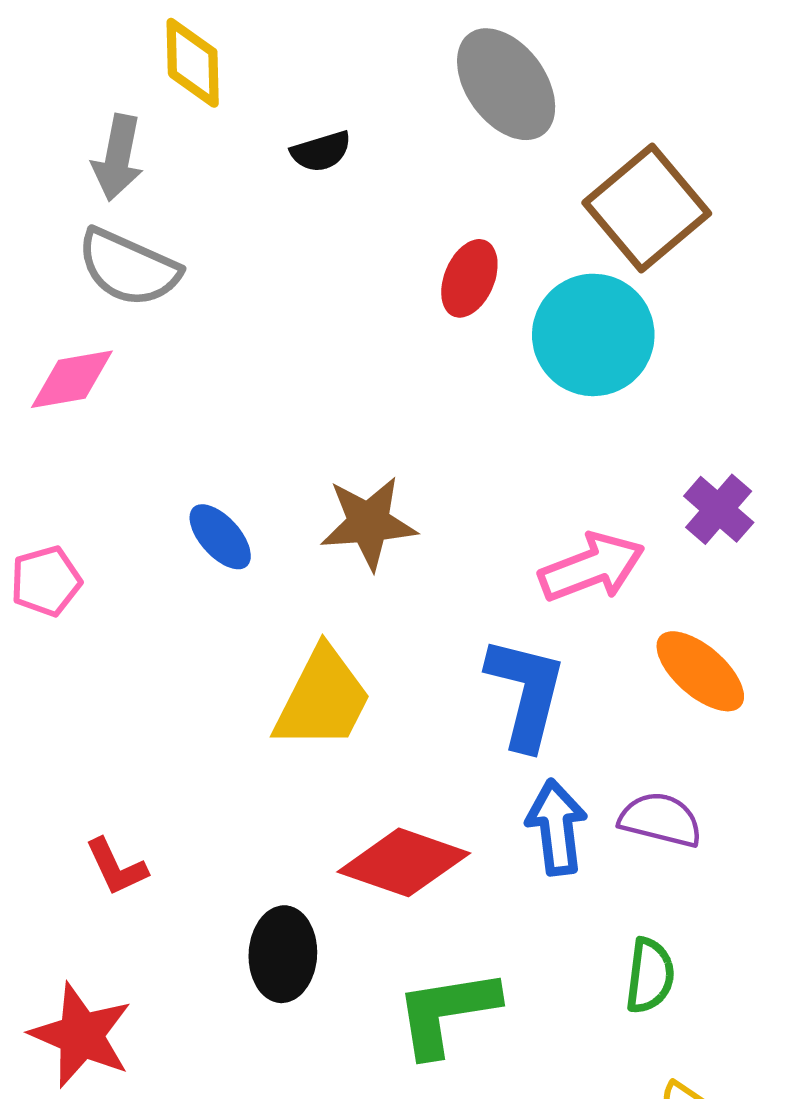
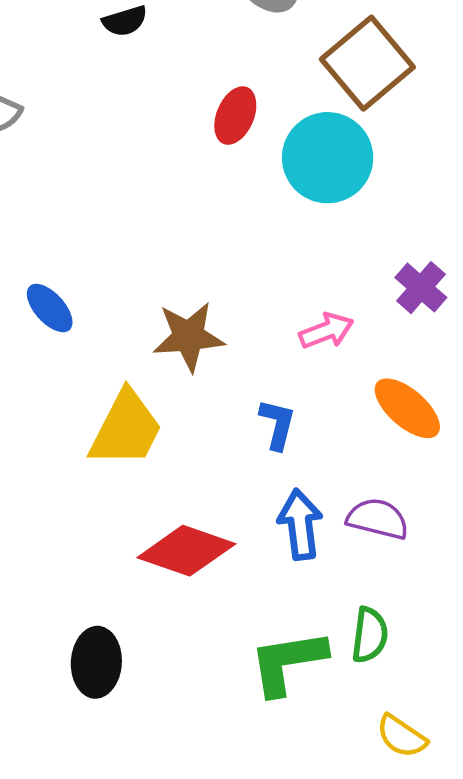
brown star: (368, 523) -> (189, 337), moved
pink arrow: (592, 567) -> (326, 331), size x0.7
blue L-shape: (526, 693) -> (277, 424), size x0.6
black ellipse: (283, 954) -> (96, 662), moved
green L-shape: (446, 1012) -> (288, 662), moved

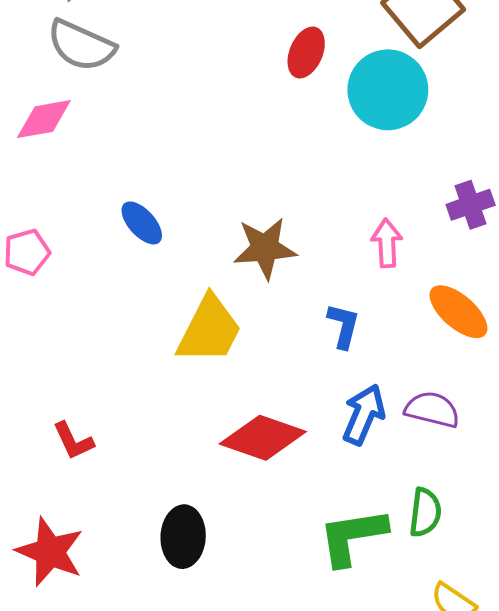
purple cross: (421, 288) -> (471, 205), turned 30
pink arrow: (326, 331) -> (387, 243), turned -72
blue arrow: (300, 524) -> (364, 415), turned 30

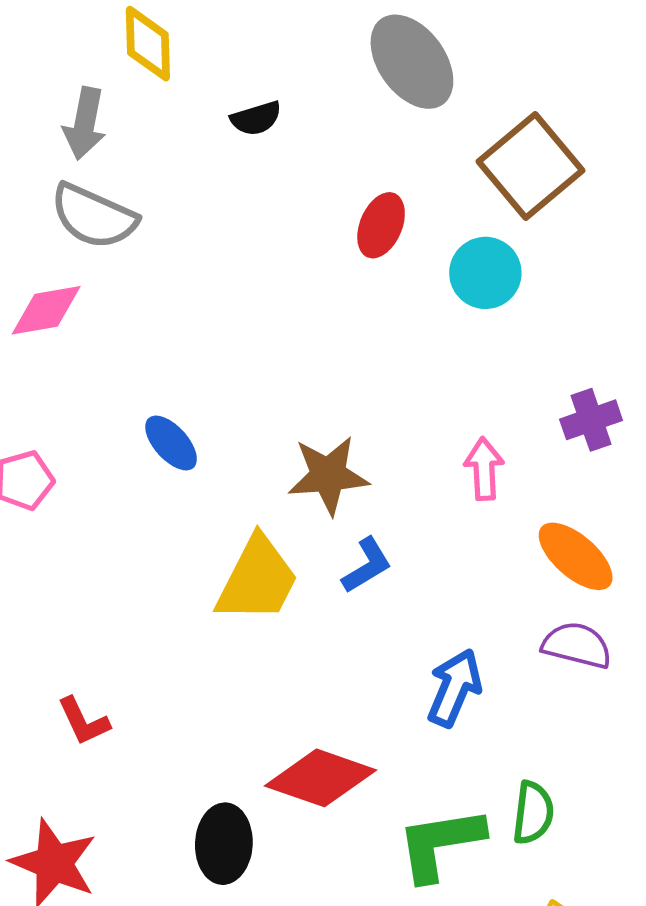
cyan circle: (388, 90) -> (485, 273), size x0.7
blue L-shape: (343, 326) -> (367, 565), moved, turned 45
purple semicircle: (432, 410) -> (577, 645), moved
red diamond: (263, 438) -> (320, 778), moved

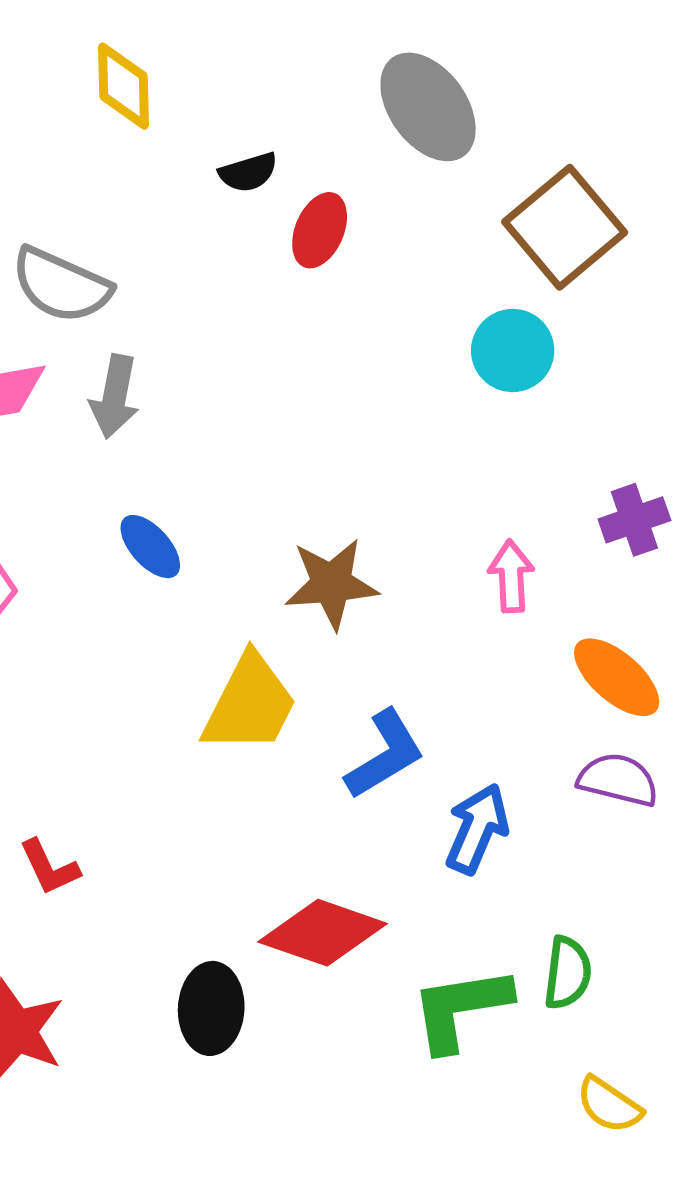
gray arrow: (85, 123) -> (115, 397), moved
red ellipse: (381, 225) -> (320, 230), moved
blue L-shape: (367, 565) -> (385, 754), moved, size x1.4

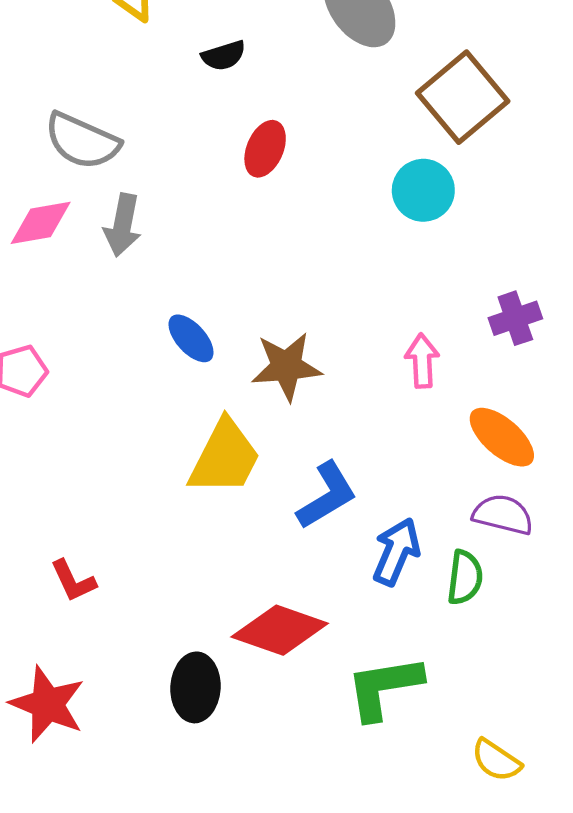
red ellipse: (320, 230) -> (265, 149), moved
blue ellipse: (150, 547) -> (191, 338), moved
green semicircle: (568, 973) -> (465, 577), moved

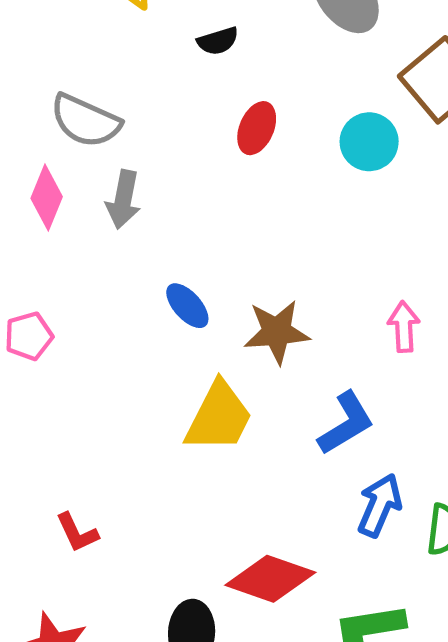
cyan circle: (423, 190) -> (369, 142), moved
pink diamond: (41, 223) -> (47, 197), turned -58
blue L-shape: (327, 496) -> (346, 423), moved

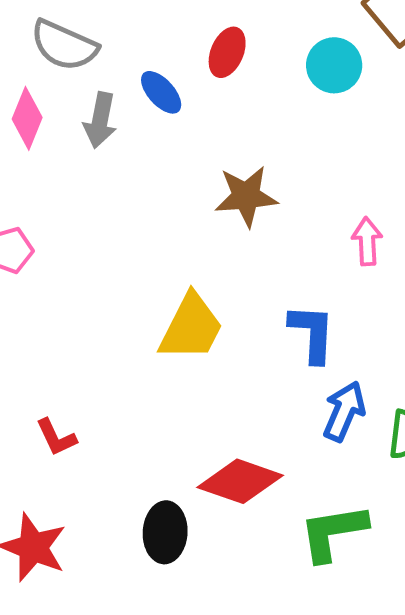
blue ellipse: (187, 306) -> (161, 92), moved
brown star: (277, 332) -> (246, 196), moved
blue L-shape: (346, 423) -> (312, 333), turned -56

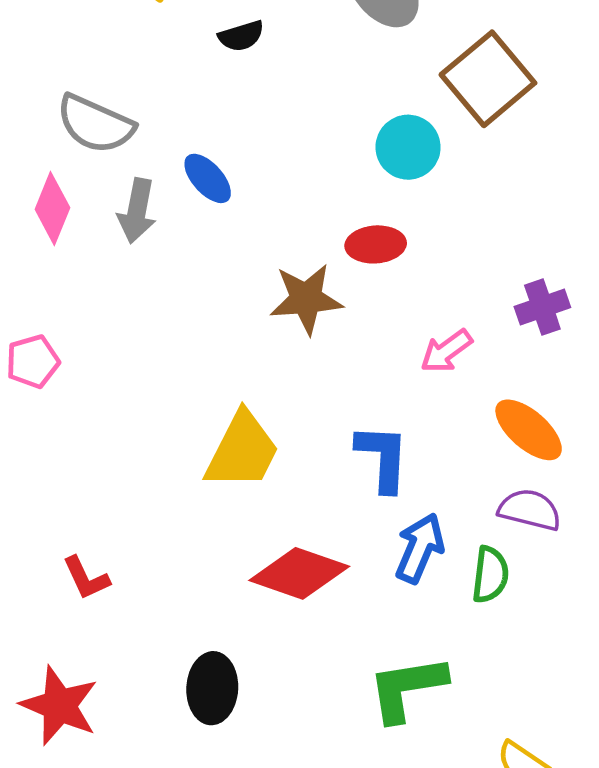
red ellipse: (227, 52) -> (376, 244), moved, turned 63
pink arrow: (367, 241) -> (446, 351), turned -123
red diamond: (240, 481) -> (299, 573), moved

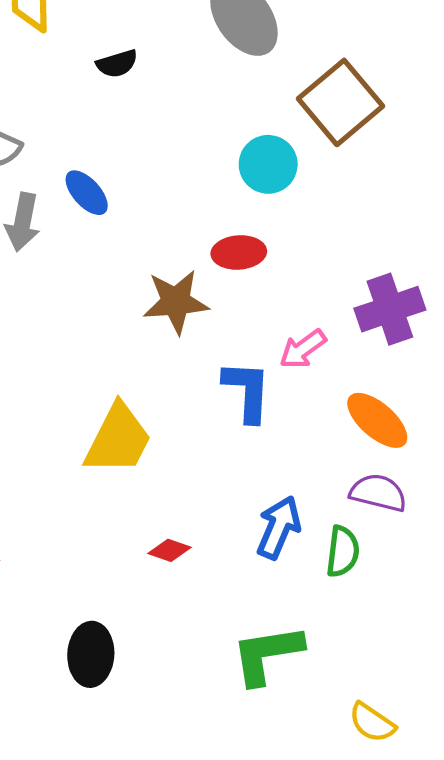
purple cross: (542, 307) -> (390, 309), size x1.4
blue L-shape: (383, 458) -> (247, 391), moved
red diamond: (299, 573) -> (170, 550), size x0.5

